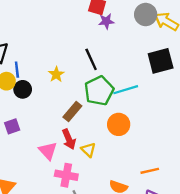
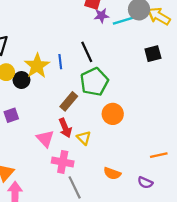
black square: (161, 61) -> (153, 54), size x0.7
blue line: (17, 70) -> (60, 62), moved
yellow star: (56, 74) -> (37, 66), moved, size x1.6
cyan line: (126, 90) -> (125, 20), moved
orange line: (150, 171) -> (159, 155), moved

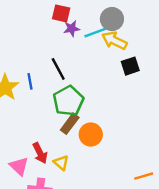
yellow arrow: (159, 16) -> (114, 41), moved
brown rectangle: (69, 101) -> (70, 124), moved

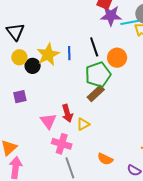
purple star: (72, 28) -> (111, 16), size x1.5
orange circle: (91, 135) -> (117, 58), moved
yellow triangle: (61, 163) -> (83, 124), turned 40

